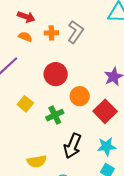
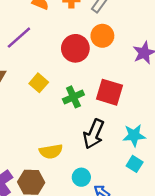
orange circle: (80, 96) -> (102, 36), moved
red square: (105, 111) -> (109, 92), moved, turned -30

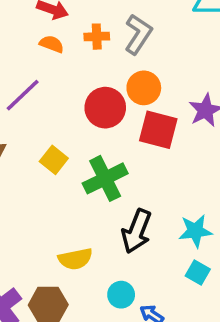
red square: (109, 92) -> (158, 130), moved
green cross: (73, 97) -> (105, 178), size x1.4

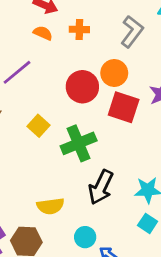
gray L-shape: (138, 34) -> (132, 32), moved

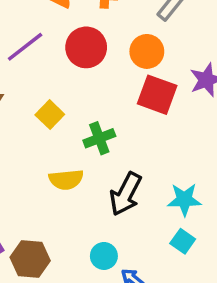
red circle: (82, 87) -> (86, 47), moved
green cross: (79, 143) -> (99, 138), size x0.7
yellow semicircle: (50, 206) -> (66, 180), moved

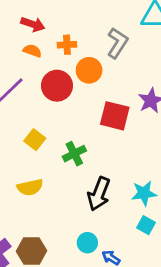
orange circle: (147, 51) -> (89, 70), moved
yellow semicircle: (66, 180) -> (30, 187), moved

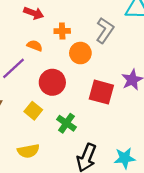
orange semicircle: (32, 51) -> (35, 46), moved
red circle: (57, 86) -> (52, 82), moved
green cross: (74, 154) -> (66, 123), turned -30

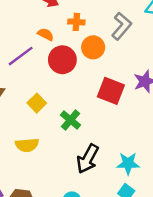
red circle: (52, 82) -> (62, 60), moved

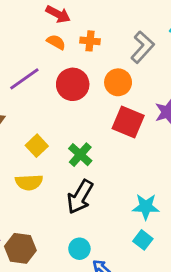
orange semicircle: (46, 34) -> (56, 42), moved
orange circle: (93, 47) -> (118, 82), moved
yellow square: (37, 103) -> (37, 146), moved
black arrow: (88, 159) -> (80, 197), moved

